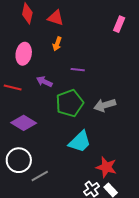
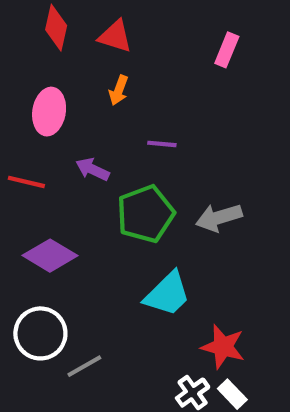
pink rectangle: (119, 24) -> (227, 50), moved

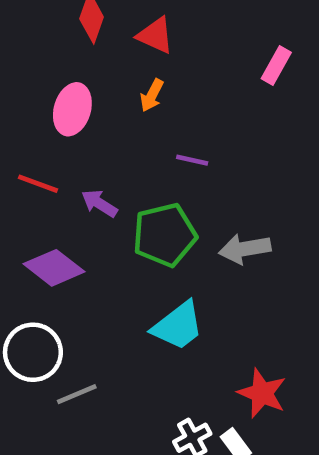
purple arrow: (92, 169) -> (99, 203), moved
red star: (223, 347) -> (262, 393), moved

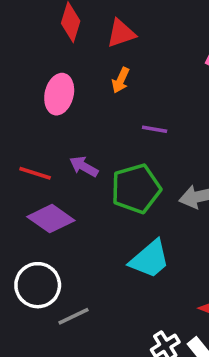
red triangle: (155, 35) -> (121, 33), turned -40
red line: (38, 184) -> (35, 173), moved

